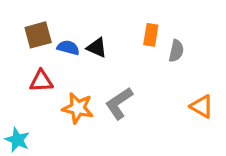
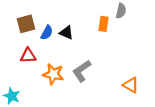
blue semicircle: (68, 48) -> (47, 33), turned 104
gray semicircle: (176, 51) -> (121, 11), moved
orange triangle: (202, 106) -> (131, 85), moved

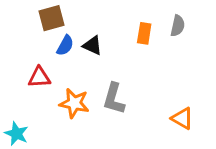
gray semicircle: (121, 11) -> (178, 26), moved
brown square: (26, 24) -> (51, 18), moved
gray L-shape: (82, 71) -> (114, 99), turned -40

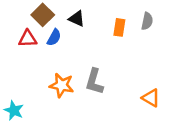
brown square: (51, 18) -> (43, 15), turned -30
black triangle: (93, 45) -> (77, 19), moved
red triangle: (39, 77) -> (28, 39), moved

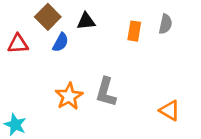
black triangle: (77, 19) -> (86, 21), turned -30
red triangle: (28, 39) -> (18, 44), moved
orange star: (62, 85) -> (69, 96), turned 30

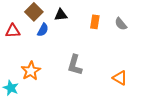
gray semicircle: (165, 24) -> (121, 24), moved, turned 128
orange star: (69, 96) -> (31, 71), moved

